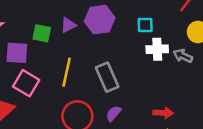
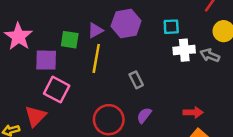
yellow line: (67, 72) -> (96, 58), moved
gray rectangle: (107, 77) -> (136, 80), size x0.6

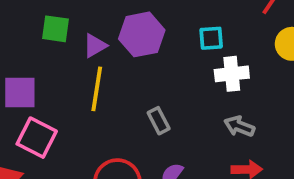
green square: (70, 40) -> (55, 29), moved
gray arrow: (210, 55) -> (239, 126), moved

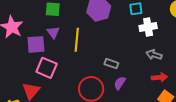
purple triangle: (95, 46) -> (53, 32), moved, turned -32
gray rectangle: (159, 121) -> (111, 64), moved, turned -40

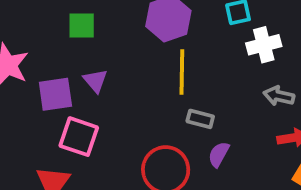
purple triangle: (53, 32) -> (95, 81), moved
yellow line: (77, 40) -> (182, 72), moved

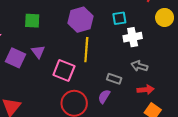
purple square: (55, 94) -> (15, 58), turned 30
gray rectangle: (200, 119) -> (114, 79), moved
pink square: (79, 137) -> (64, 70), moved

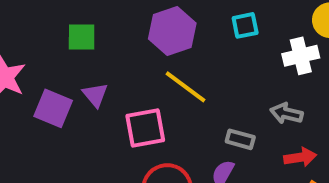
white cross: (133, 37) -> (301, 56), moved
yellow line: (86, 50) -> (186, 87), turned -55
pink square: (64, 70) -> (145, 128), turned -30

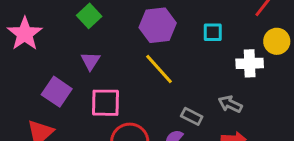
green square: (82, 37) -> (89, 16), turned 35
purple square: (53, 108) -> (57, 92), moved
pink square: (145, 128) -> (105, 103), moved

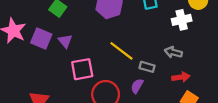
yellow line: (159, 69) -> (121, 51), moved
purple square: (57, 92) -> (41, 38), moved

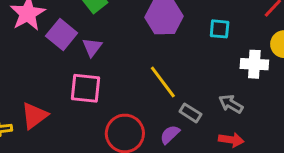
pink square: (82, 69) -> (86, 88), moved

